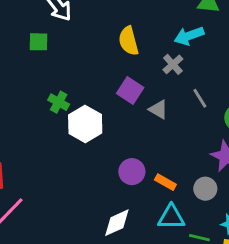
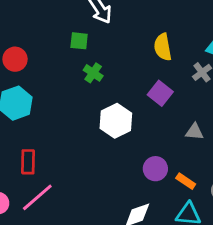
green cross: (59, 102) -> (93, 73), moved
gray triangle: (158, 110) -> (194, 132), moved, turned -30

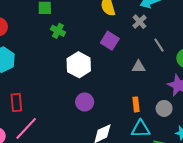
purple circle: (155, 169) -> (85, 102), moved
orange rectangle: (186, 181) -> (136, 104), turned 56

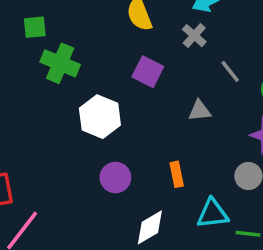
green cross: (58, 31) -> (60, 63), size x1.5
orange rectangle: (136, 104) -> (177, 174), moved

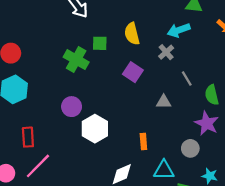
green square: (35, 27) -> (100, 43), moved
white hexagon: (100, 117) -> (95, 129), moved
purple circle: (115, 178) -> (72, 107), moved

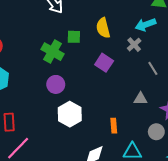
gray triangle: (164, 102) -> (141, 99), moved
purple circle: (72, 107) -> (56, 84), moved

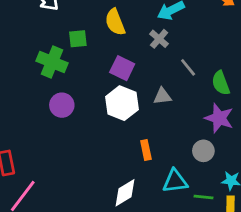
gray triangle: (141, 99) -> (162, 96), moved
white hexagon: (70, 114) -> (122, 103), moved

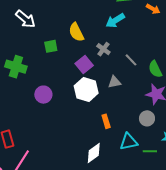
gray cross: (159, 39) -> (103, 49), moved
green cross: (52, 62) -> (16, 67), moved
purple square: (122, 68) -> (84, 64), turned 30

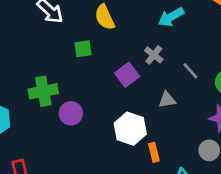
yellow semicircle: (76, 32) -> (105, 17), moved
green cross: (16, 67) -> (43, 91), moved, turned -30
white hexagon: (86, 89) -> (130, 129), moved

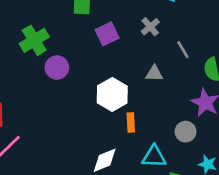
purple square: (127, 75) -> (107, 34), moved
green cross: (43, 91) -> (34, 40), turned -32

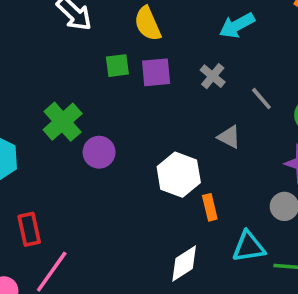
purple square: (107, 34) -> (156, 72), moved, turned 30
gray triangle: (154, 73) -> (229, 137), turned 36

